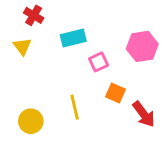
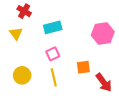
pink square: (99, 62) -> (53, 54), moved
orange square: (115, 93) -> (83, 67), turned -32
yellow circle: (31, 121) -> (22, 75), moved

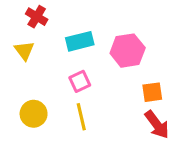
pink hexagon: (103, 33) -> (128, 51), moved
orange square: (83, 67) -> (152, 92), moved

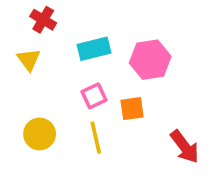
orange square: (152, 92) -> (132, 109), moved

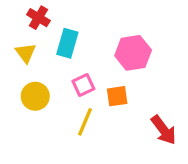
cyan rectangle: (94, 49) -> (67, 43), moved, turned -60
yellow circle: (40, 134) -> (35, 96), moved
yellow line: (96, 138) -> (85, 122), turned 36

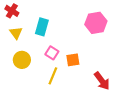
red cross: (38, 18) -> (12, 11), moved
pink hexagon: (133, 53) -> (96, 23), moved
pink square: (83, 85) -> (52, 53), turned -32

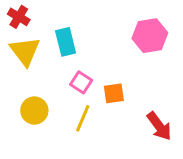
cyan rectangle: (42, 27) -> (66, 42), turned -30
yellow triangle: (16, 33) -> (25, 51), size x1.5
yellow circle: (22, 60) -> (34, 111), moved

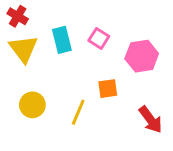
pink hexagon: (150, 36) -> (142, 56), moved
pink square: (81, 82) -> (99, 38), moved

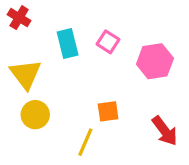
yellow triangle: (24, 49) -> (26, 74), moved
orange square: (108, 89) -> (108, 111), moved
yellow line: (78, 112) -> (85, 142), moved

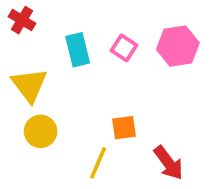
pink hexagon: (155, 61) -> (178, 46), moved
red arrow: (165, 131) -> (169, 163), moved

